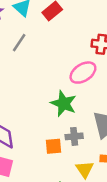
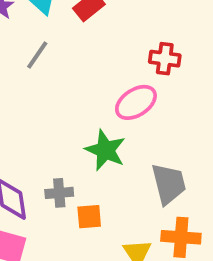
gray cross: (74, 136) -> (59, 193), moved

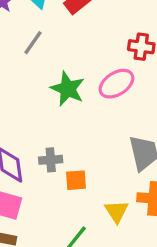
green star: (105, 150) -> (68, 89), moved

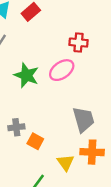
orange square: (76, 180) -> (35, 141), turned 35

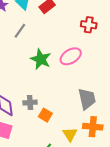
red cross: (79, 43) -> (89, 25), moved

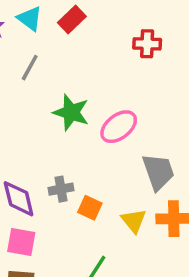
pink ellipse: (71, 56) -> (119, 127), moved
yellow triangle: (70, 134) -> (134, 221), moved

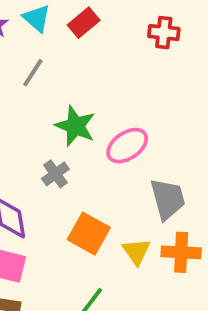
red cross: (147, 44) -> (164, 33), moved
gray cross: (61, 189) -> (55, 174), moved, turned -30
orange square: (90, 208) -> (89, 234), size x1.5

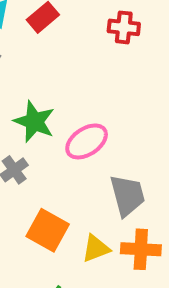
yellow triangle: (136, 252) -> (96, 248), turned 44

